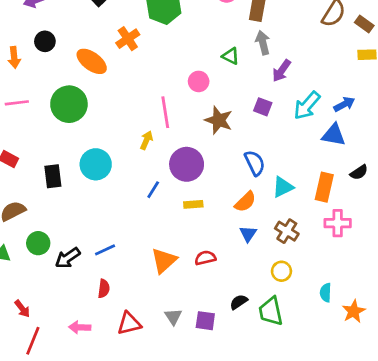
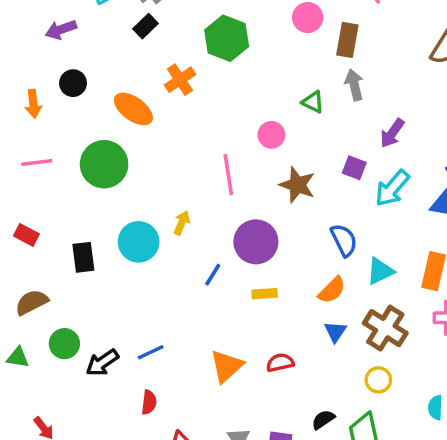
purple arrow: (281, 71) -> (392, 133), moved
cyan arrow: (307, 105) -> (392, 188), moved
yellow arrow: (146, 140) -> (182, 223), moved
brown cross: (287, 231) -> (385, 328), size x1.4

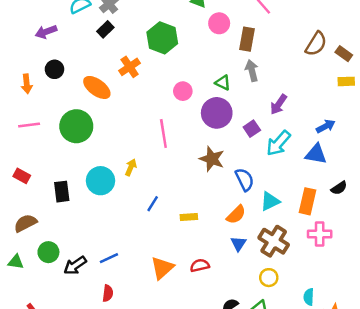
pink circle: (271, 135) -> (183, 91), moved
purple square: (354, 168) -> (252, 129), turned 35
brown star: (297, 185) -> (212, 159), moved
purple circle: (256, 242) -> (217, 113), moved

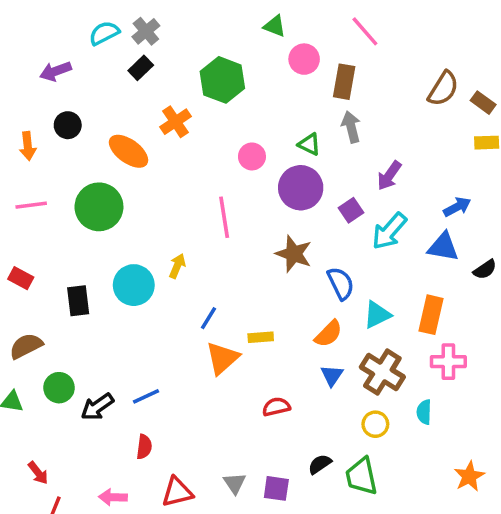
black semicircle: (339, 188) -> (485, 269), moved
orange triangle: (162, 268) -> (222, 358), moved
cyan semicircle: (309, 297) -> (424, 412), moved

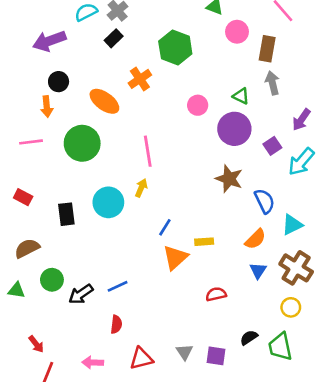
purple arrow: (56, 71) -> (49, 41), size x1.4
orange arrow: (28, 146) -> (47, 107), moved
pink line: (224, 217) -> (148, 151), moved

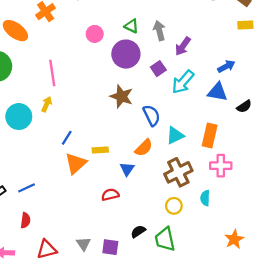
gray arrow: (272, 83) -> (159, 31), moved
brown cross: (296, 268) -> (178, 172), turned 32
blue triangle: (258, 271) -> (127, 169), moved

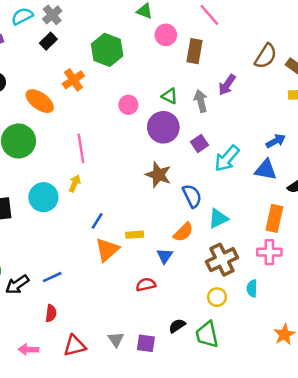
purple arrow: (183, 46) -> (227, 85), moved
orange rectangle: (210, 135) -> (274, 218), moved

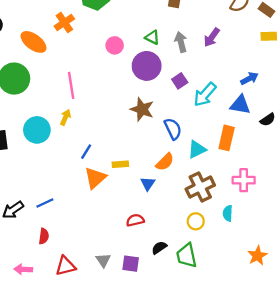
purple arrow: (227, 85) -> (212, 37), moved
orange rectangle: (274, 218) -> (227, 138), moved
red semicircle: (146, 285) -> (135, 220), moved

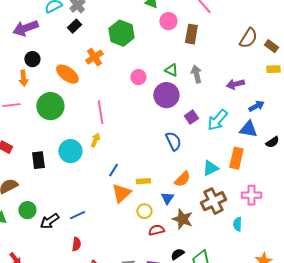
purple arrow: (212, 37) -> (235, 84), moved, turned 42
purple square: (180, 81) -> (191, 117), moved
brown star: (142, 109) -> (182, 219), moved
blue semicircle: (173, 129) -> (173, 141), moved
yellow circle: (196, 221) -> (144, 211), moved

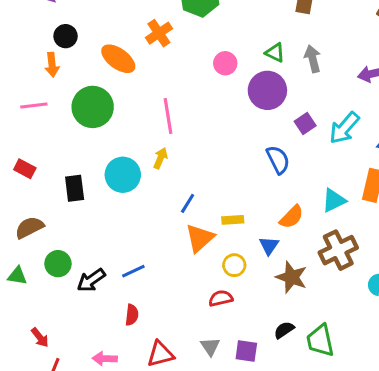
red semicircle: (156, 230) -> (221, 298), moved

